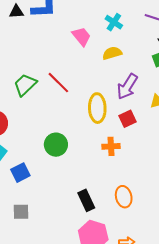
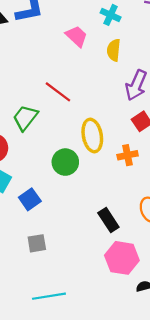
yellow semicircle: (112, 53) -> (114, 50), turned -60
green trapezoid: (25, 85) -> (25, 118), moved
yellow ellipse: (97, 108) -> (92, 136), moved

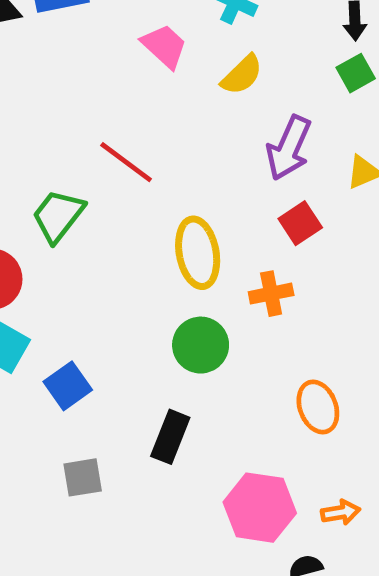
yellow semicircle: (114, 50) -> (242, 75), turned -140
green circle: (65, 162) -> (201, 345), moved
black rectangle: (108, 220) -> (170, 437), moved, turned 55

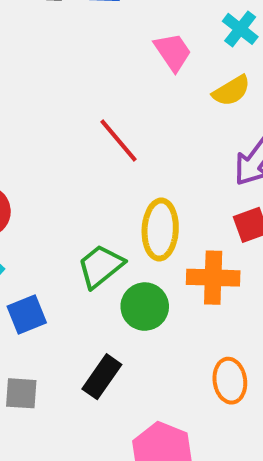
green trapezoid: (58, 216) -> (101, 266), moved
orange cross: (271, 294) -> (213, 278), size x1.4

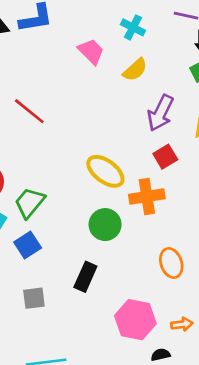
red line: (119, 141) -> (29, 111), moved
yellow ellipse: (160, 230) -> (105, 171), turned -45
green trapezoid: (101, 266) -> (30, 203), moved

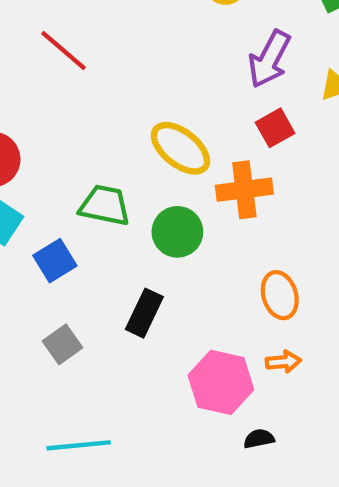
green trapezoid: (30, 203) -> (105, 205), moved, turned 60
gray square: (34, 298) -> (63, 344), turned -30
orange arrow: (182, 324) -> (283, 362), moved

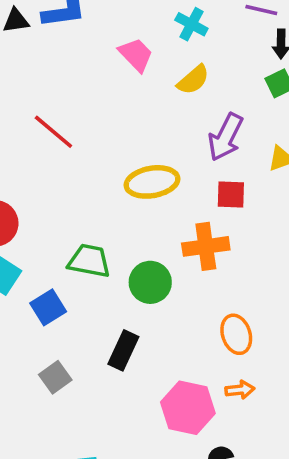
red square: (275, 128) -> (231, 194), turned 32
yellow ellipse: (180, 148) -> (152, 182), moved, turned -48

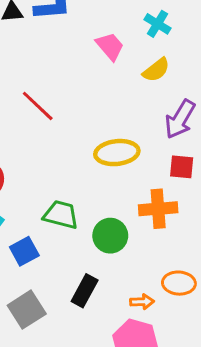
orange ellipse: (236, 334) -> (179, 283), turned -72
gray square: (55, 377) -> (27, 310), size x1.4
orange arrow: (240, 390) -> (142, 302), moved

